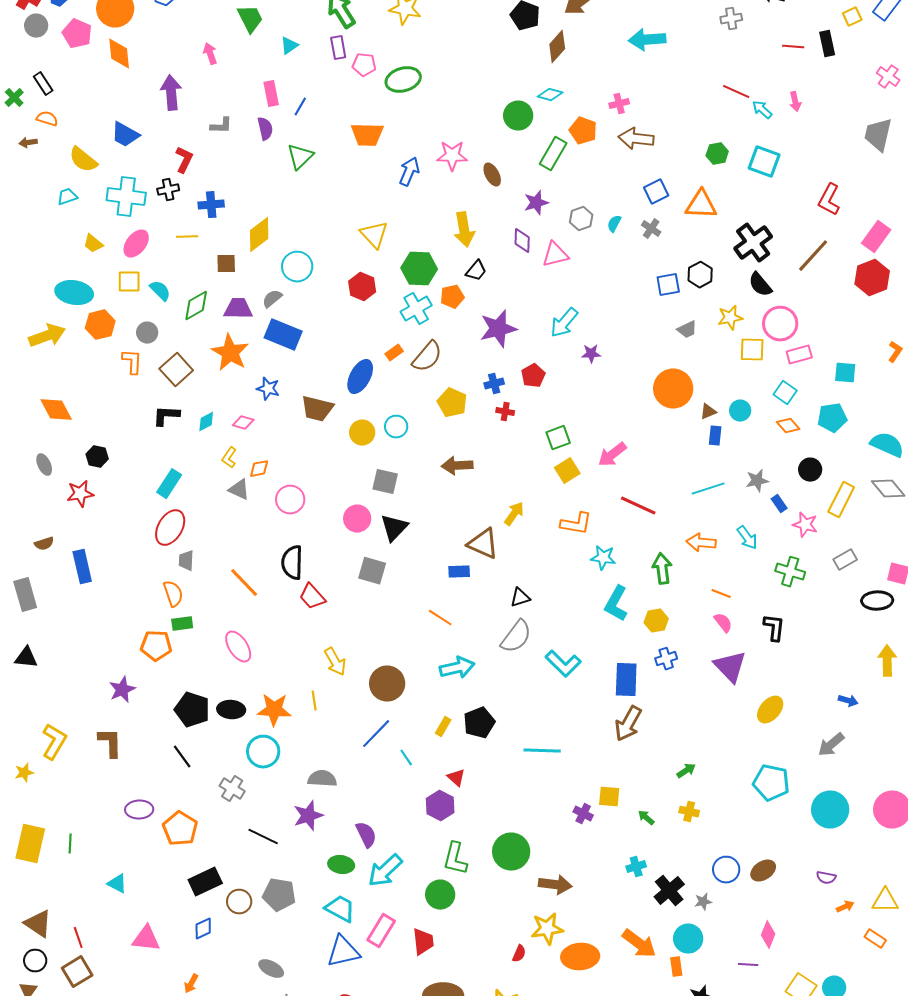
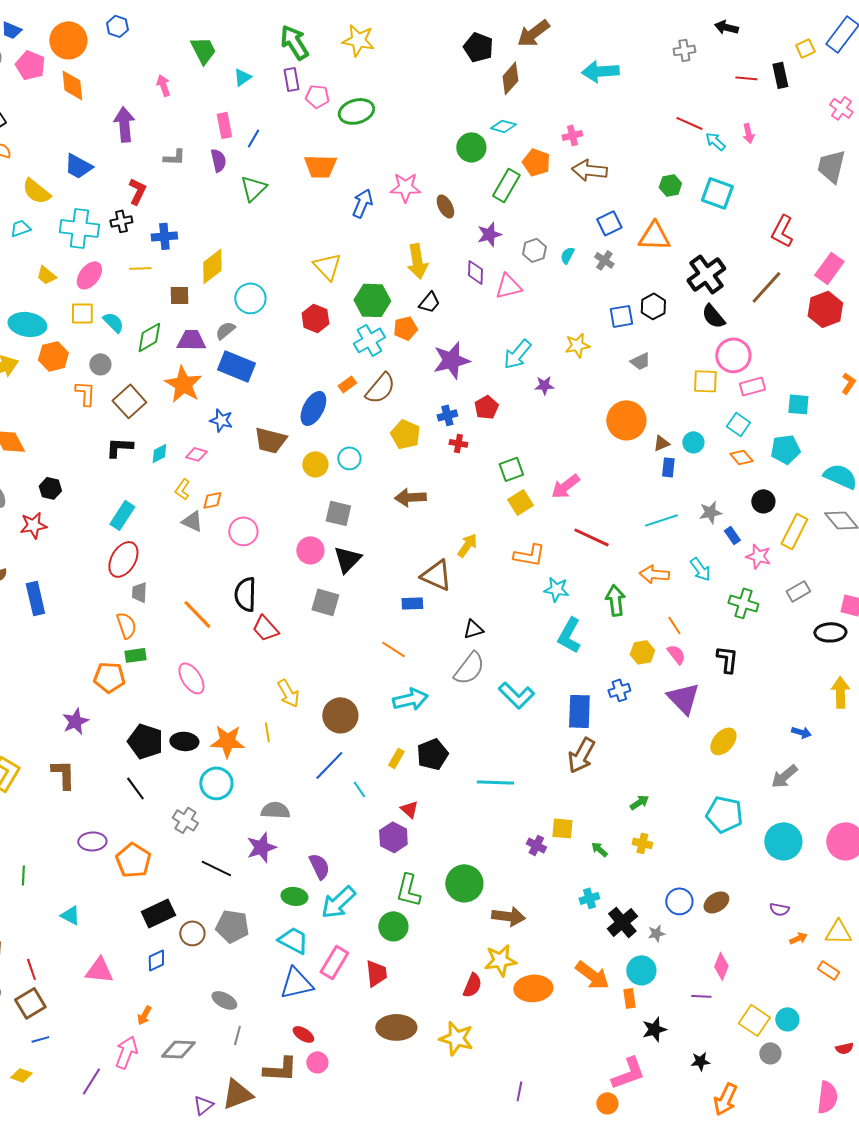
yellow star: (730, 318) -> (577, 345), moved
orange line: (721, 594) -> (674, 625), turned 36
yellow hexagon: (656, 621) -> (642, 652), moved
red semicircle: (519, 954) -> (472, 985), size x1.4

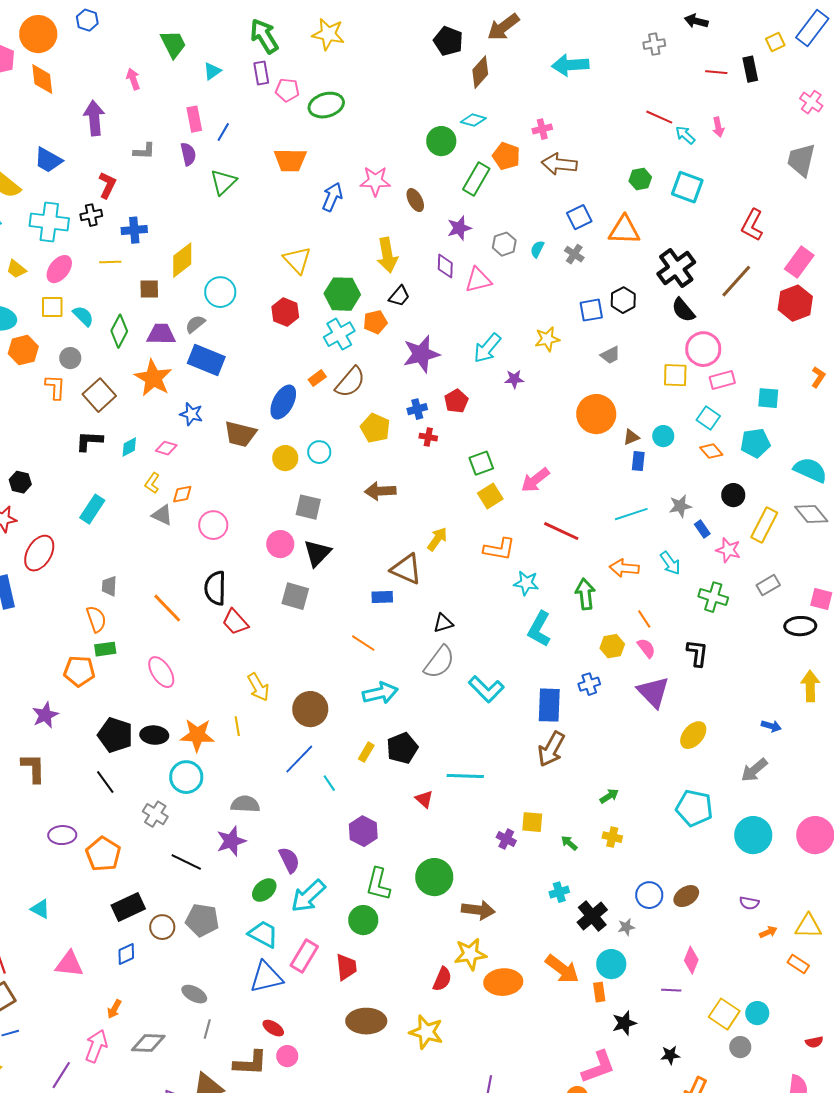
green diamond: (149, 337) -> (119, 331), turned -32
red ellipse: (123, 559) -> (39, 553), moved
red triangle: (409, 809) -> (424, 799), moved
green ellipse: (294, 896) -> (264, 890), turned -50

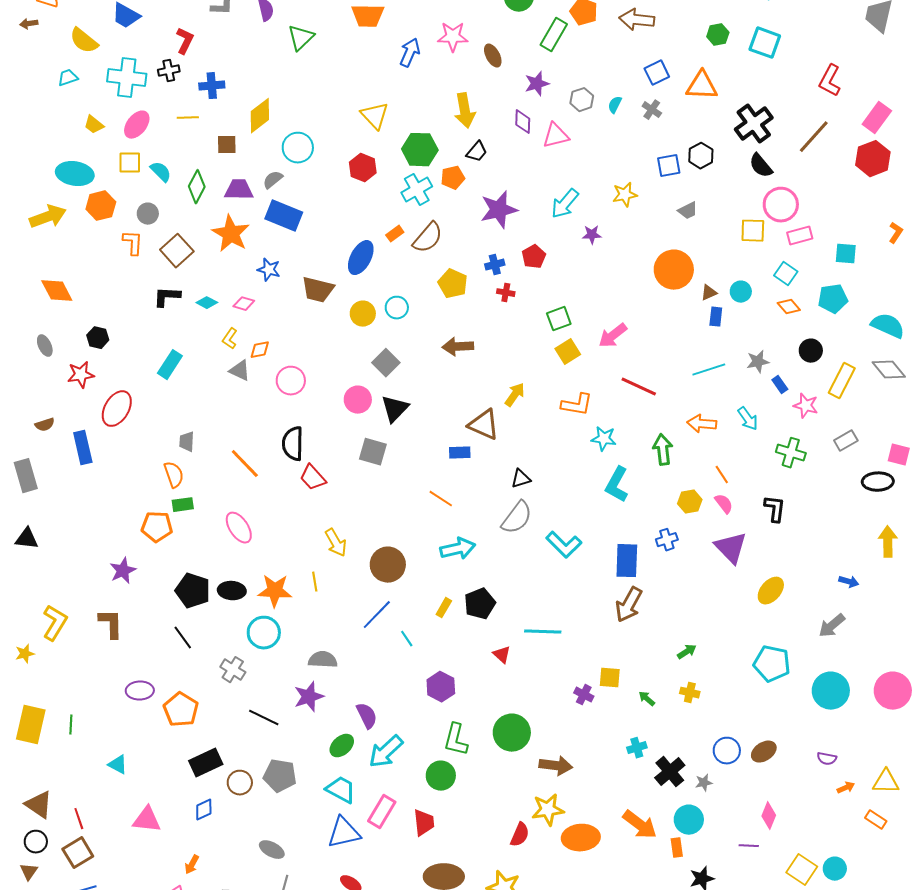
cyan diamond: (129, 447) -> (207, 303), turned 55
gray square: (308, 507) -> (386, 363), turned 32

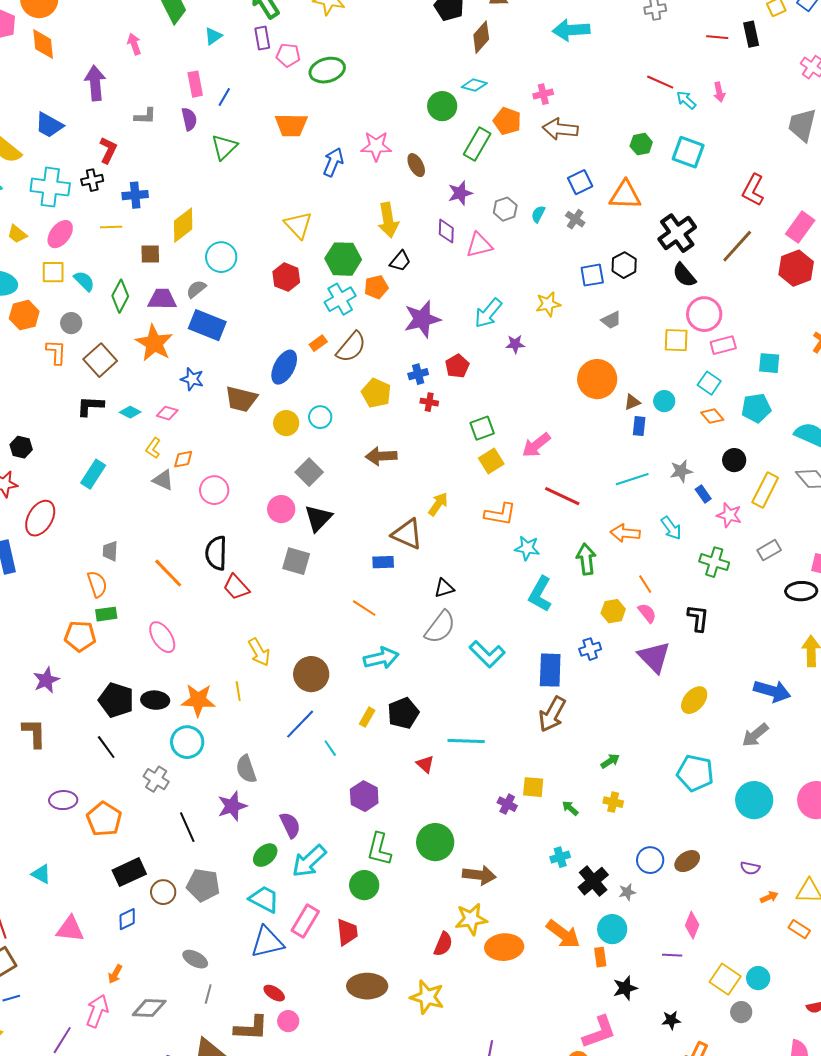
blue arrow: (849, 582) -> (772, 691), size x1.8
gray semicircle: (323, 660) -> (246, 769), turned -112
black line: (264, 718) -> (187, 827), turned 40

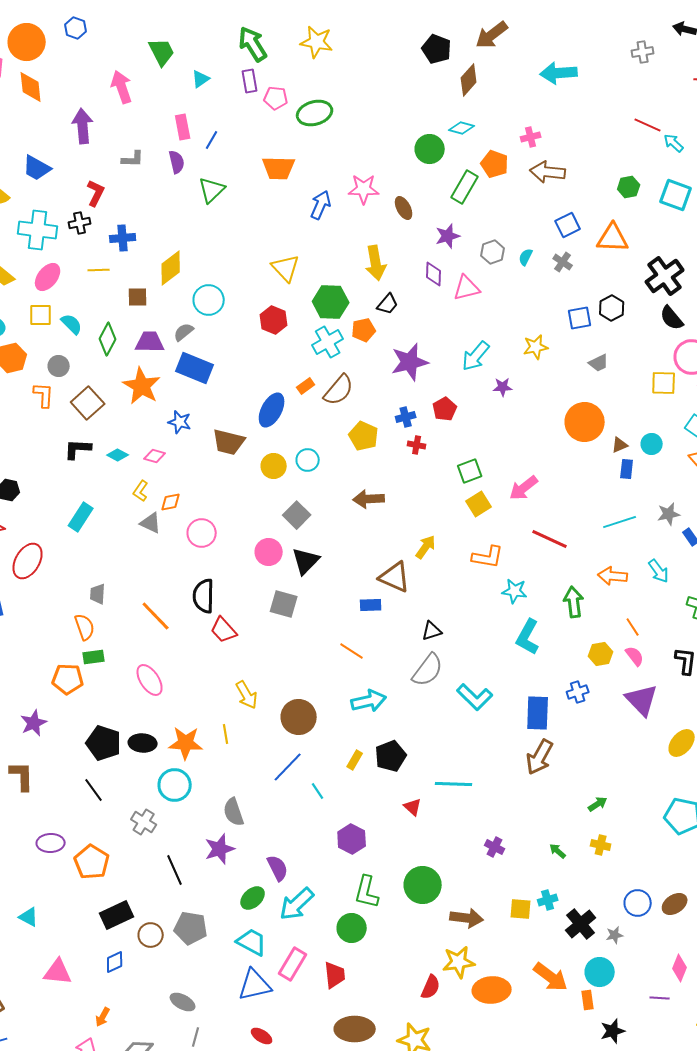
pink arrow: (134, 44) -> (122, 87), size x1.5
yellow square: (533, 787) -> (521, 909), moved

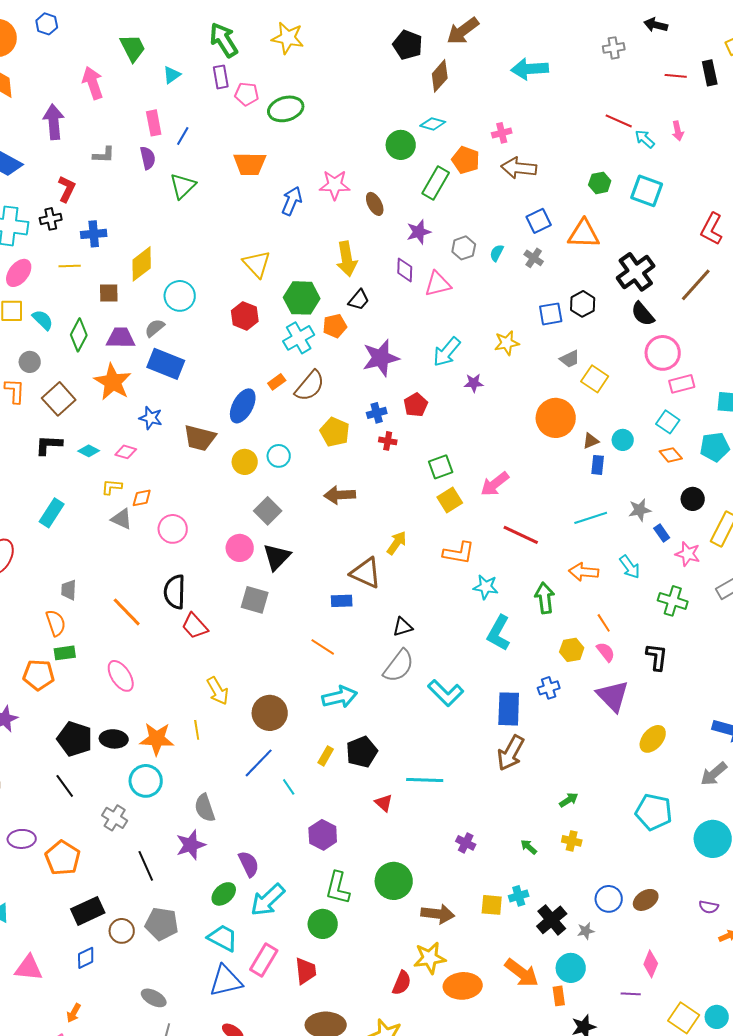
yellow square: (664, 383) -> (595, 379), moved, turned 32
yellow L-shape: (141, 491) -> (112, 487), turned 60

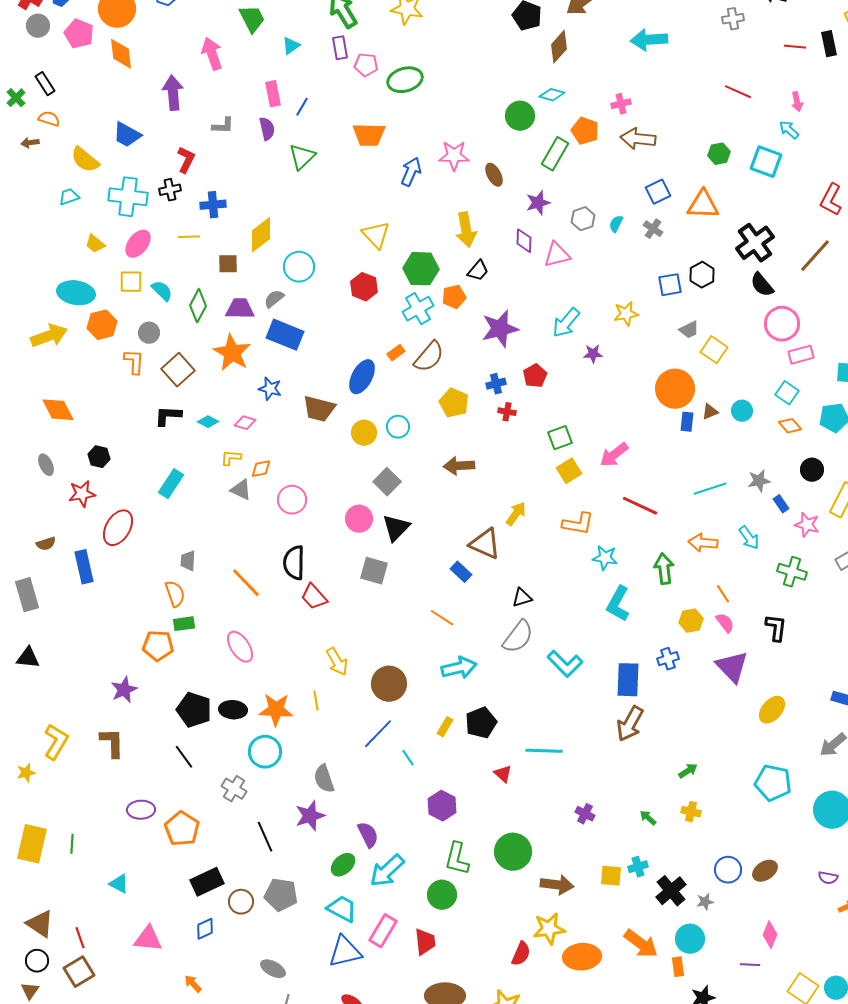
cyan arrow: (645, 139) -> (789, 130), moved
blue rectangle: (598, 465) -> (687, 422), moved
blue rectangle: (342, 601) -> (461, 572), turned 45
orange arrow: (74, 1013) -> (193, 984), turned 108

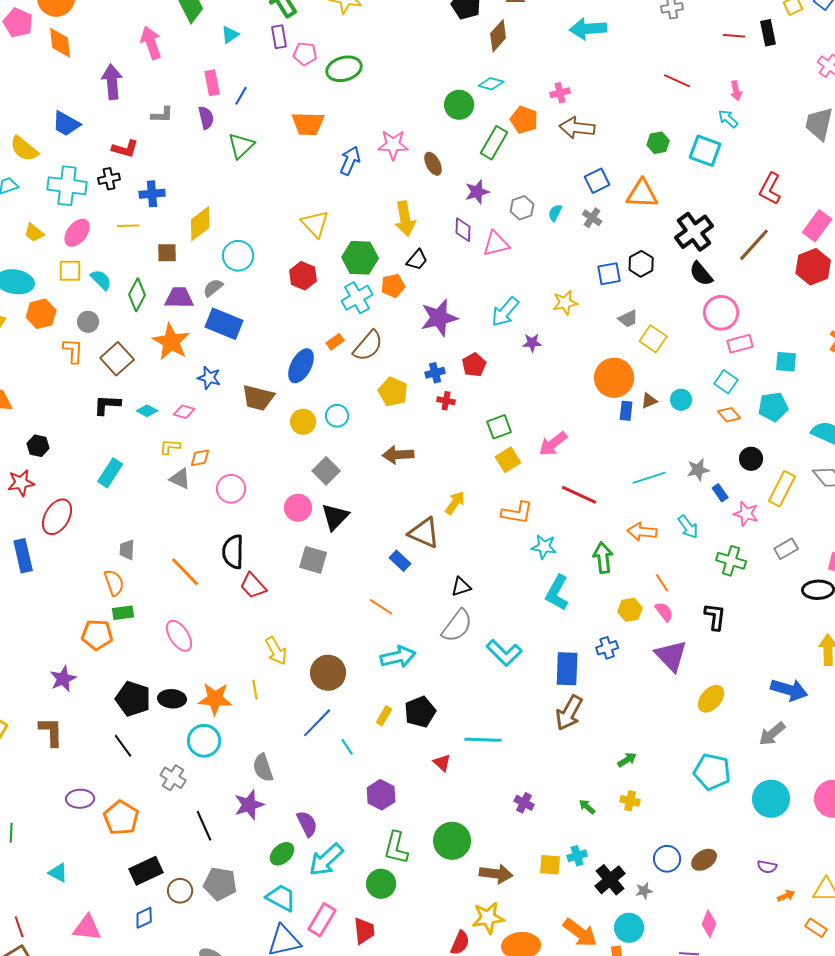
red L-shape: (186, 160) -> (125, 149), turned 80

